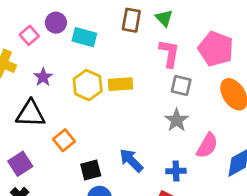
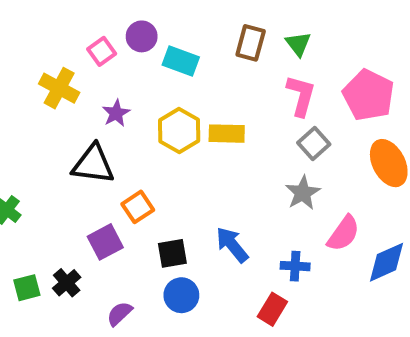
gray square: (181, 86) -> (314, 143), turned 30
purple square: (20, 164) -> (105, 242), moved

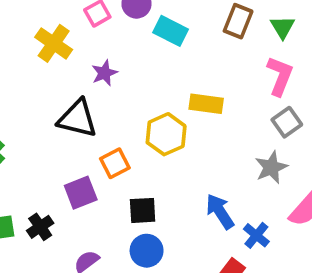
yellow hexagon: (179, 130) -> (166, 134), moved
blue arrow: (232, 245) -> (220, 211), moved
blue cross: (295, 266) -> (256, 235), turned 30

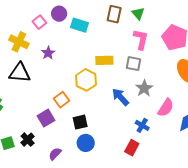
black triangle: (77, 118) -> (20, 73), moved
gray square: (287, 122) -> (134, 64), moved, turned -35
blue arrow: (220, 211) -> (120, 97), moved

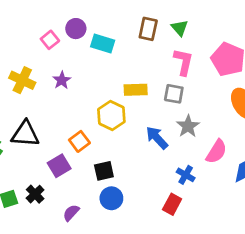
yellow cross: (19, 42) -> (22, 80), moved
black triangle: (20, 73) -> (25, 134), moved

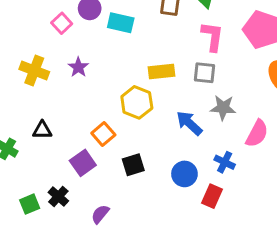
gray star: (188, 126) -> (223, 108), turned -30
black triangle: (25, 134) -> (42, 130), size x0.6
blue circle: (111, 198) -> (184, 174), moved

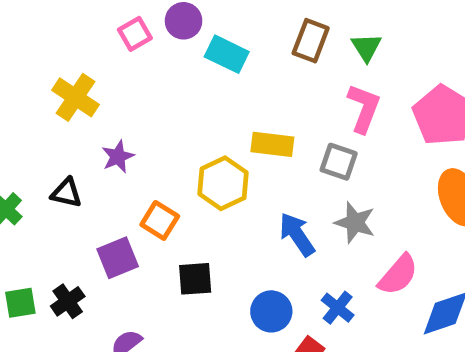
purple star: (78, 67) -> (118, 157), moved
orange square: (103, 134) -> (160, 220), turned -30

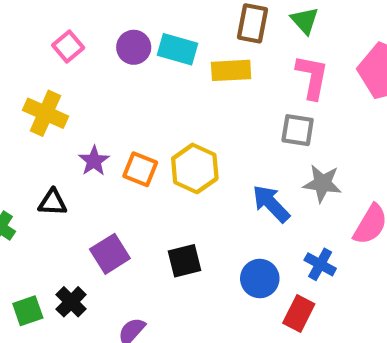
purple circle: (184, 21) -> (134, 47), moved
pink square: (135, 34) -> (68, 46), moved
yellow rectangle: (272, 144) -> (231, 70), moved
orange square: (160, 220) -> (140, 169), moved

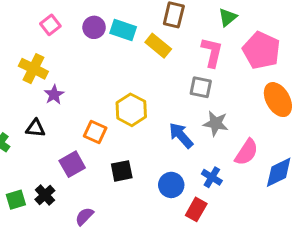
green triangle: (305, 21) -> (228, 17), moved, turned 30
yellow rectangle: (231, 70) -> (158, 46), turned 40
purple star: (94, 161) -> (54, 95), moved
orange square: (140, 169) -> (95, 132), moved

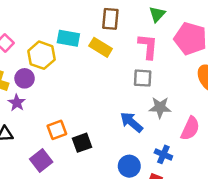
purple circle: (94, 27) -> (25, 78), moved
yellow hexagon: (131, 110) -> (41, 55), moved
orange square: (95, 132) -> (57, 130), turned -36
black square: (122, 171) -> (82, 143), moved

